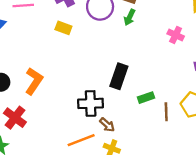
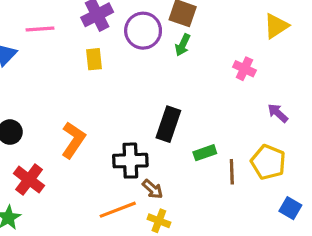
yellow rectangle: (63, 28) -> (94, 59), turned 63
orange L-shape: (34, 81) -> (73, 140), moved

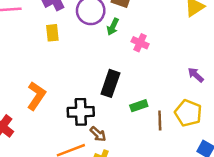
green arrow: (183, 45) -> (113, 27), moved
pink cross: (244, 69) -> (140, 43), moved

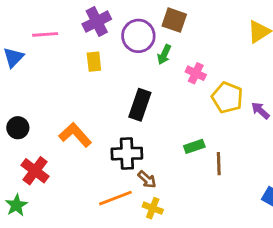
black rectangle: (110, 83) -> (140, 105), moved
orange L-shape: (36, 96) -> (75, 135), turned -76
yellow pentagon: (188, 113) -> (227, 98), moved

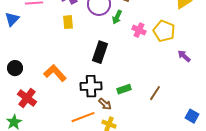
yellow pentagon: (227, 98) -> (164, 31), moved
green rectangle: (194, 146) -> (124, 89), moved
brown line: (219, 164) -> (155, 93), turned 35

